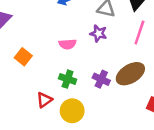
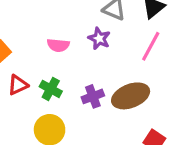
purple cross: (101, 79) -> (93, 96), turned 35
red triangle: (44, 100) -> (18, 85), moved

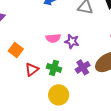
purple star: (99, 39) -> (72, 41), moved

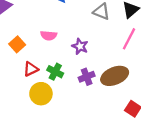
pink semicircle: (53, 38) -> (49, 35), moved
yellow circle: (59, 95) -> (41, 94), moved

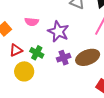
purple star: (80, 46) -> (58, 31), size x1.5

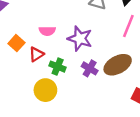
red triangle: (16, 50) -> (36, 54), moved
purple cross: (64, 58) -> (90, 68), turned -32

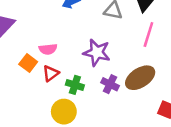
pink semicircle: (47, 31) -> (48, 49), moved

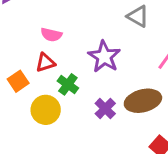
orange square: (28, 63) -> (18, 81), moved
purple cross: (110, 84) -> (105, 109), moved

